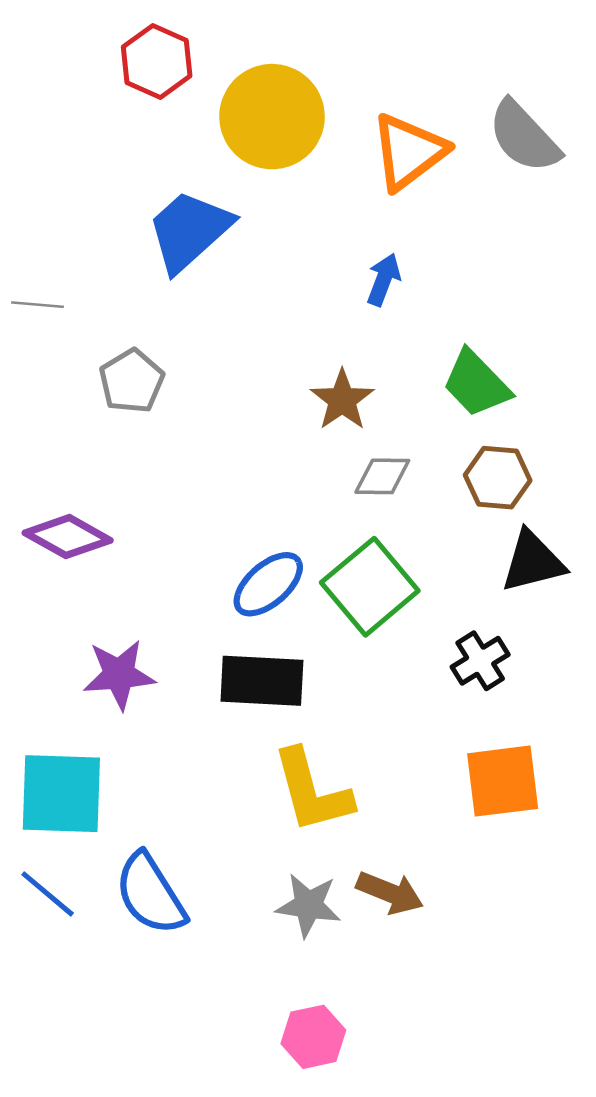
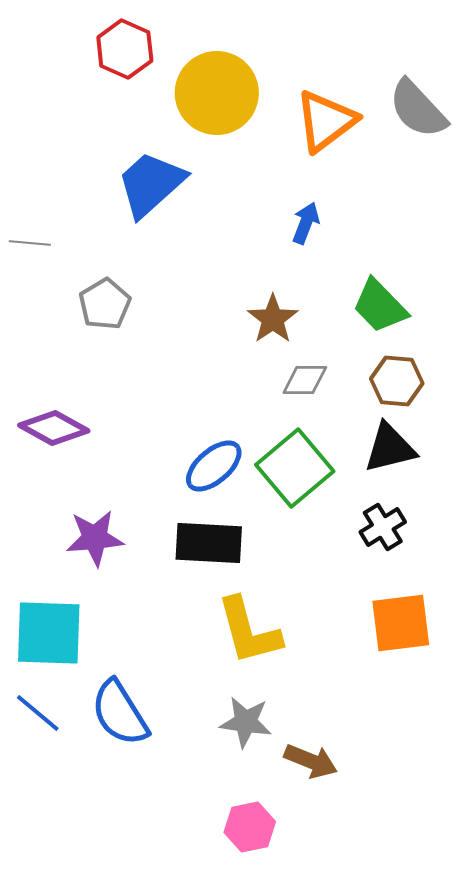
black triangle: (533, 562) -> (390, 448), moved
brown arrow: (390, 893) -> (311, 761), moved

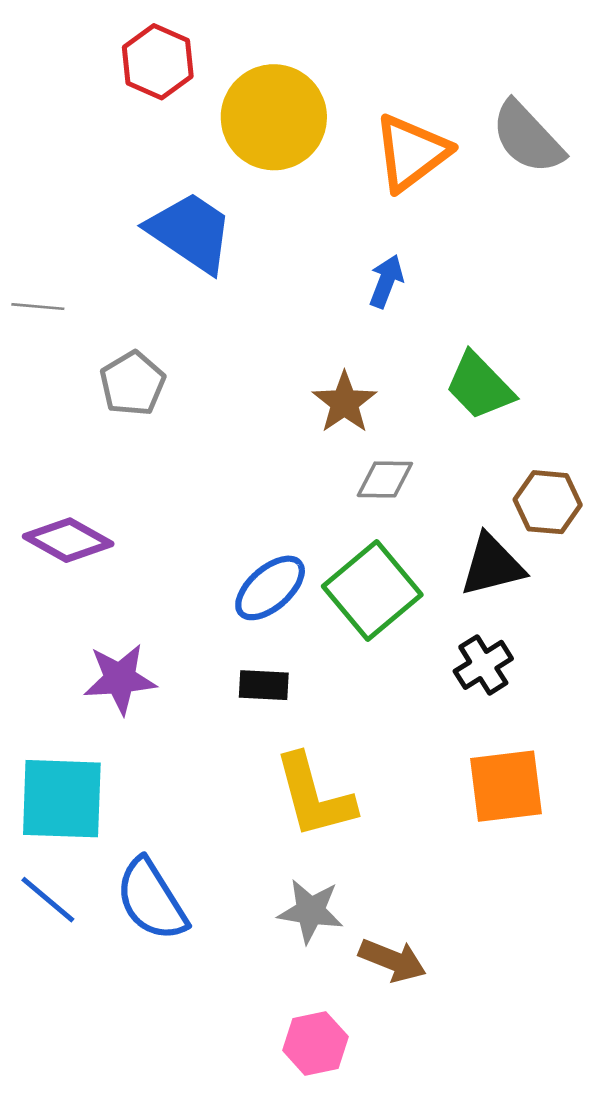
blue trapezoid: (151, 184) -> (191, 232), turned 76
brown hexagon: (397, 381) -> (548, 502), moved
black rectangle: (209, 543) -> (264, 685), size x0.6

